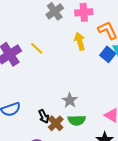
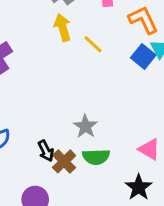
yellow arrow: (80, 41) -> (63, 28), moved
yellow line: (37, 48) -> (93, 44), moved

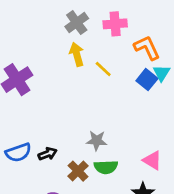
gray star: (85, 126) -> (97, 141), turned -30
black arrow: (46, 151) -> (47, 154), moved, turned -84

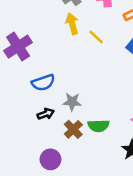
gray star: (97, 141) -> (72, 102), moved
blue semicircle: (18, 152) -> (43, 83), moved

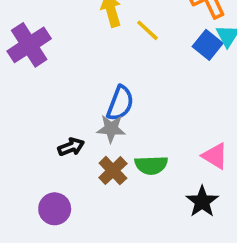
blue semicircle: (43, 83) -> (120, 103), moved, turned -50
purple circle: (50, 159) -> (55, 209), moved

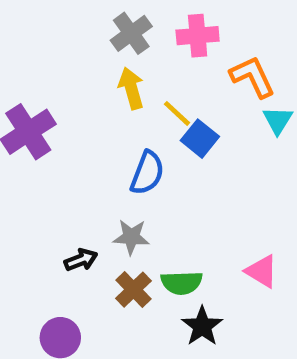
blue square: (208, 45) -> (200, 139), moved
blue semicircle: (120, 103) -> (147, 173), moved
black star: (202, 202) -> (202, 326), moved

